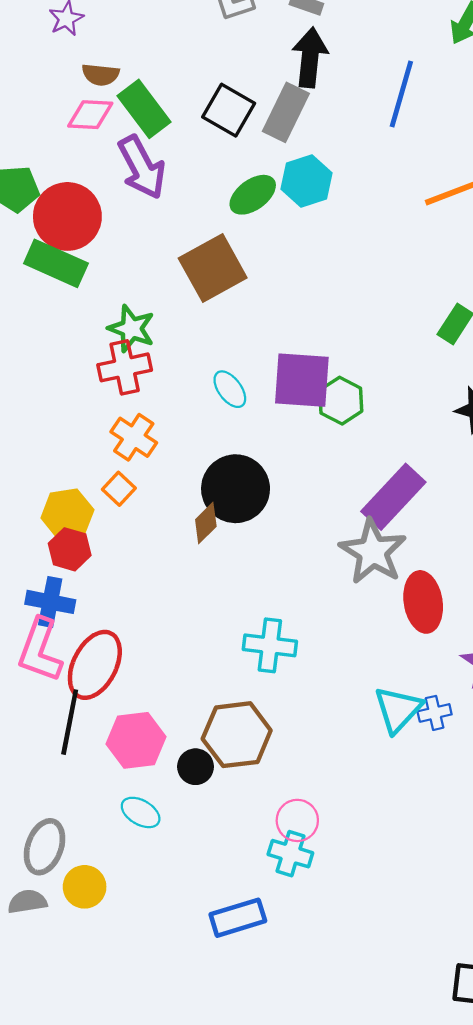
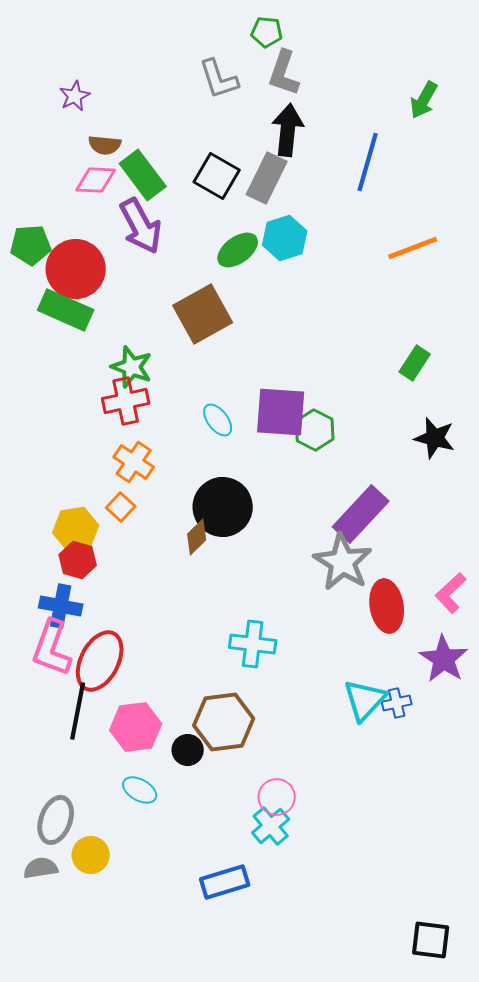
cyan cross: (290, 854) -> (271, 826), turned 33

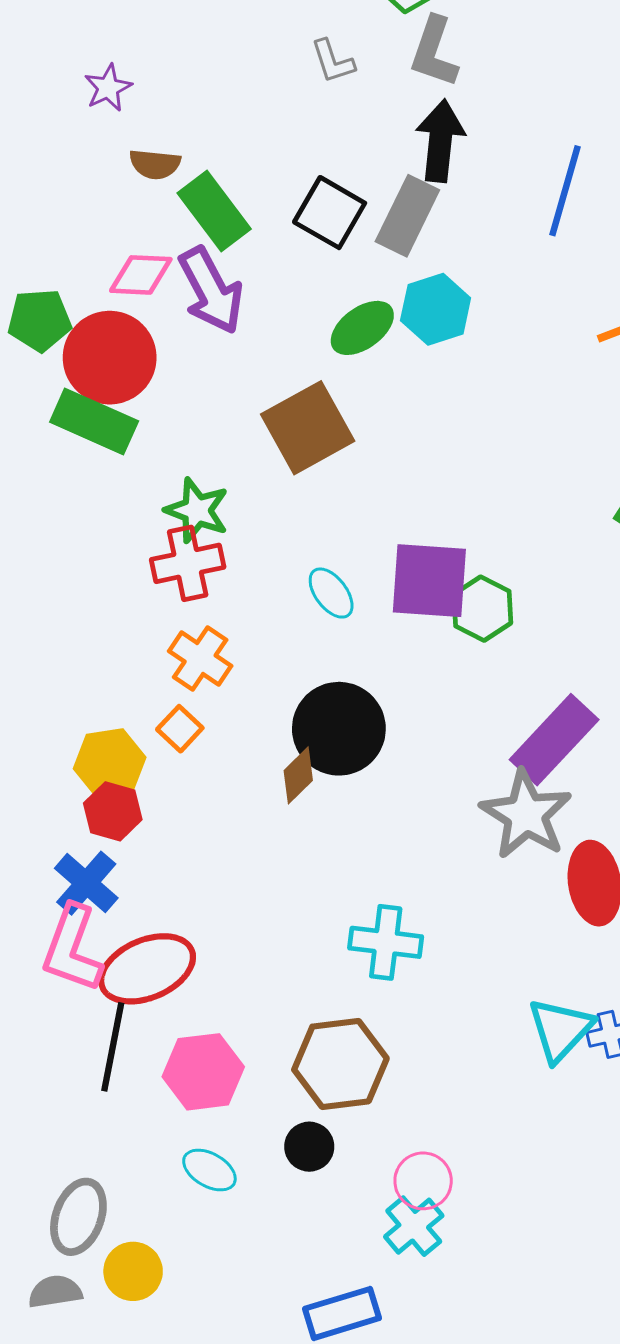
gray L-shape: (219, 79) -> (333, 61), size x0.7
pink diamond: (96, 180) -> (141, 275), moved
blue cross: (61, 606) -> (86, 883), turned 30
red ellipse: (100, 661) -> (147, 969), turned 40
black circle: (188, 750) -> (309, 1147), moved

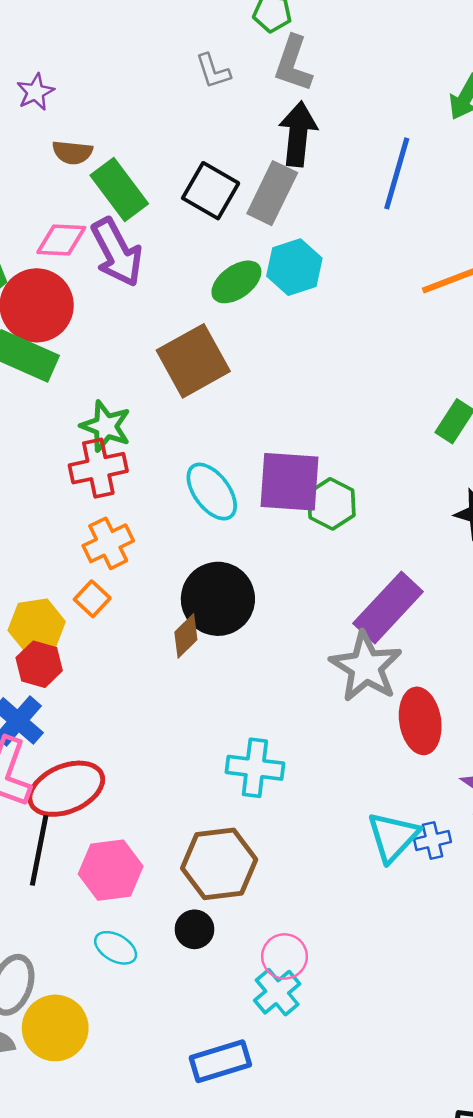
cyan ellipse: (331, 593) -> (212, 492), size x1.4
orange cross: (200, 659) -> (108, 543), turned 30
yellow circle: (133, 1271) -> (55, 1028), size x1.4

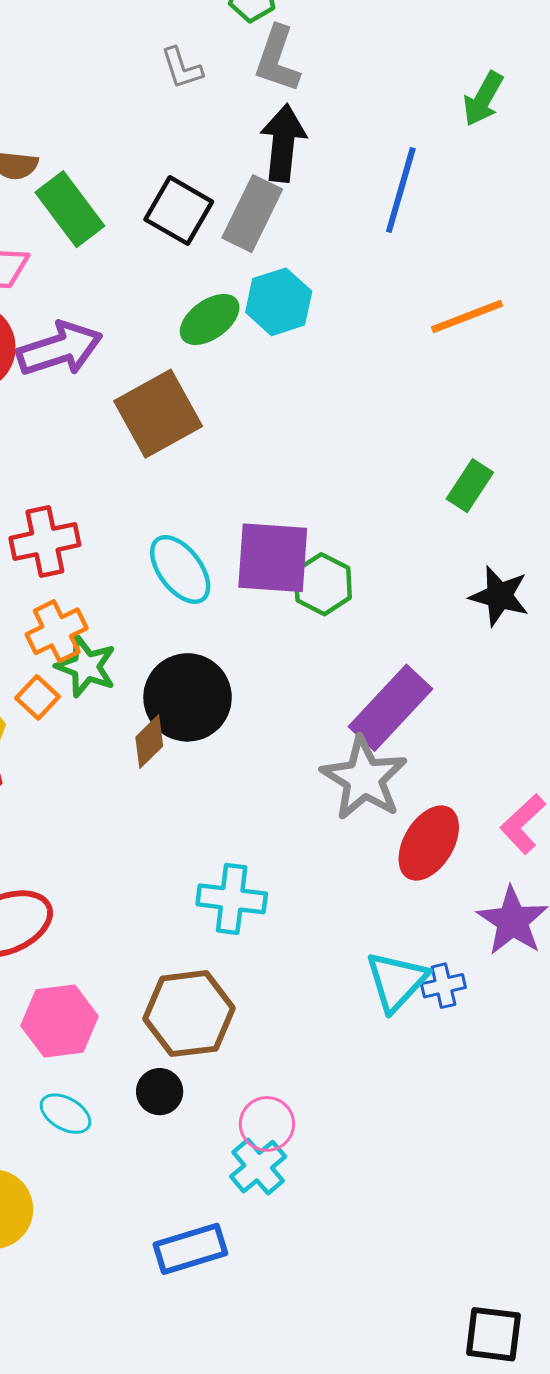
purple arrow: (117, 252) -> (60, 349), moved, turned -80
green star: (106, 426) -> (86, 667), moved
red ellipse: (420, 721) -> (429, 843), turned 40

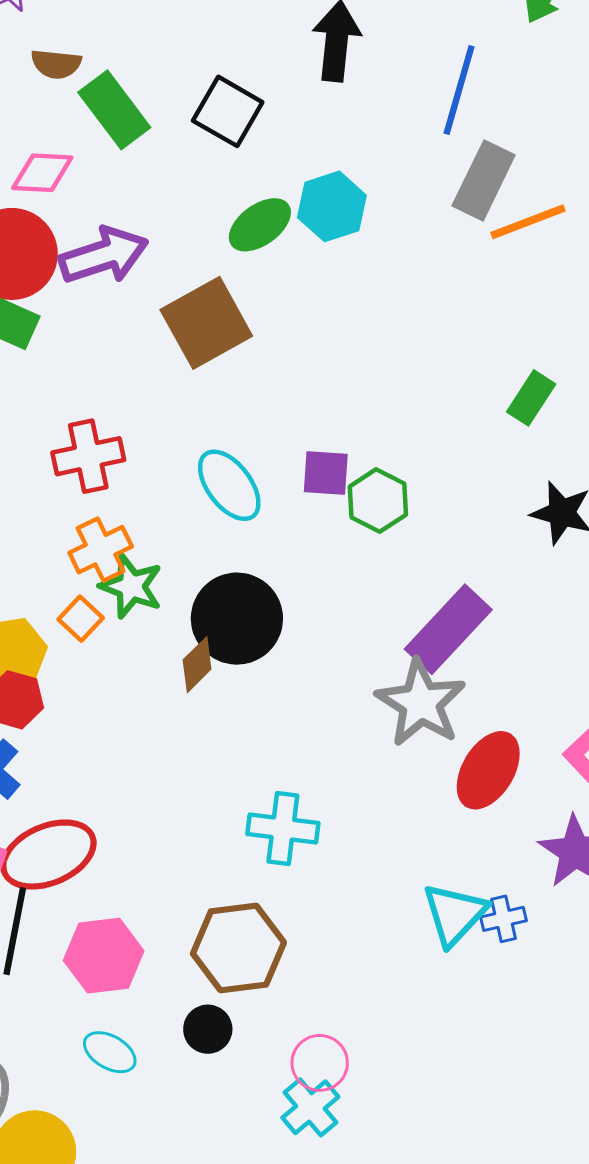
gray rectangle: (252, 214) -> (484, 180), moved
purple square: (273, 558) -> (326, 473), size x0.6

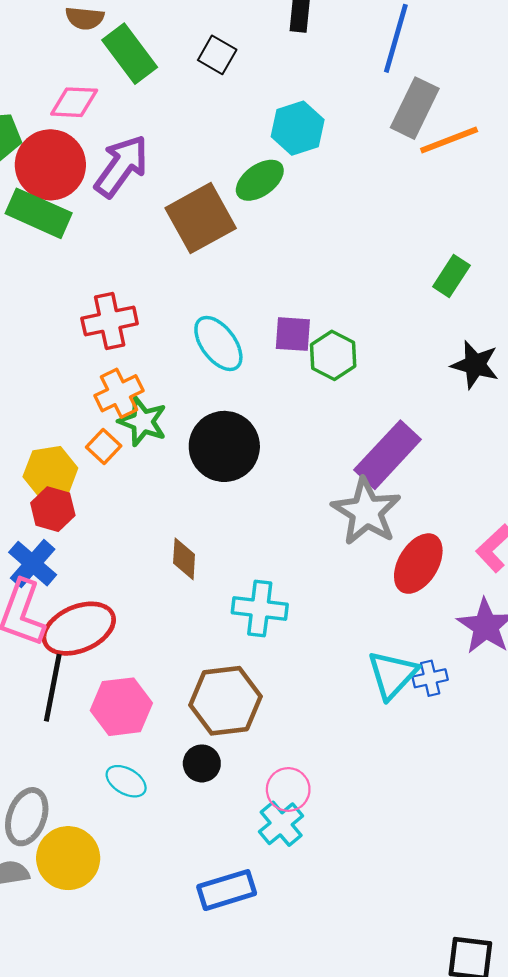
black square: (228, 111) -> (217, 55), size x0.7
green ellipse: (260, 225) -> (260, 180), moved
purple arrow: (104, 255) -> (121, 166), turned -36
brown diamond: (197, 665) -> (184, 559), moved, turned -42

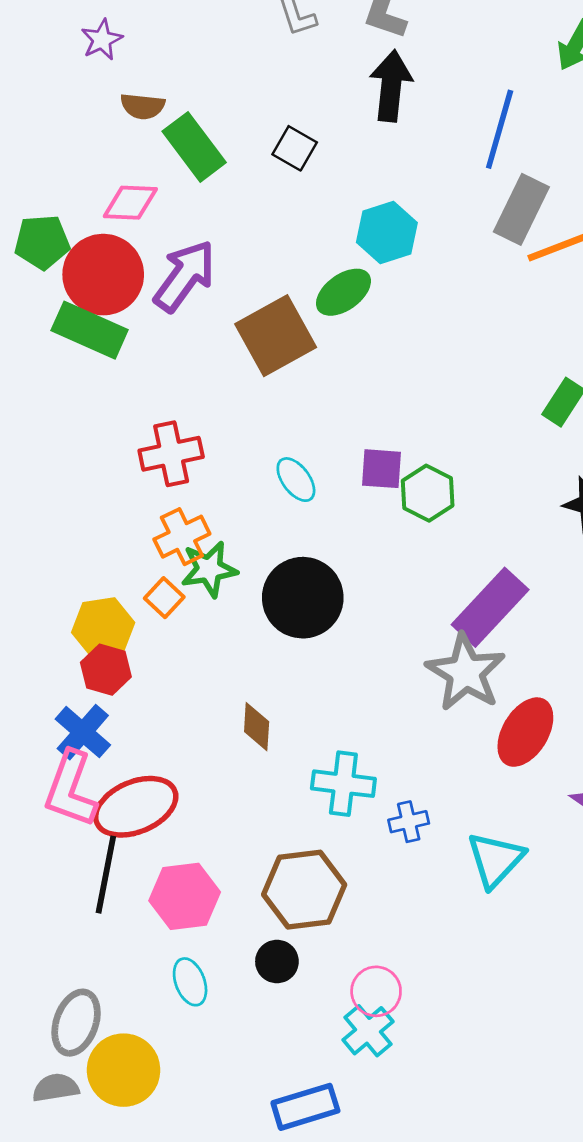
cyan ellipse: (218, 343) -> (296, 480), size x0.7
green star: (143, 422) -> (209, 569), turned -30
blue cross: (430, 678) -> (409, 822), moved
cyan ellipse: (126, 781) -> (190, 982), turned 39

